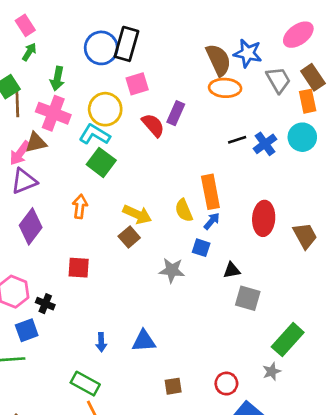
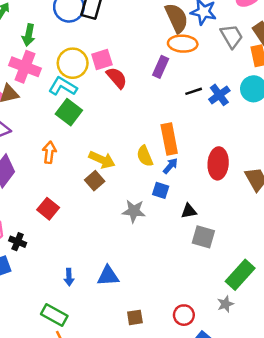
pink square: (137, 84) -> (102, 59), moved
purple rectangle: (176, 113) -> (161, 67), moved
red square: (79, 268) -> (48, 209), turned 35

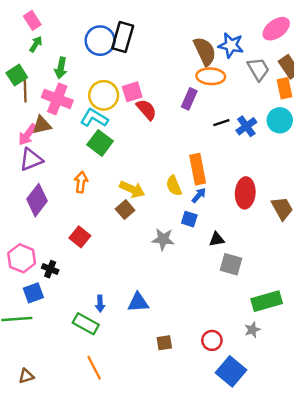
green rectangle: (240, 275) -> (267, 301), turned 32
green rectangle: (54, 315) -> (86, 324), moved

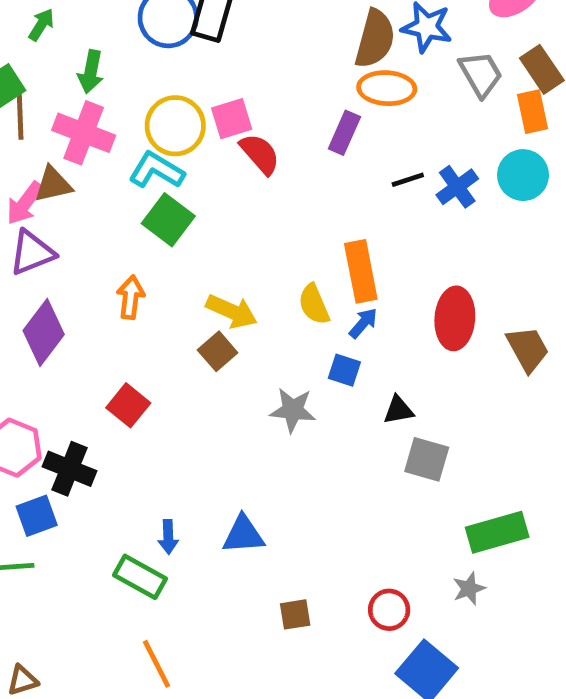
brown semicircle: (205, 51) -> (375, 39), turned 40
black cross: (50, 269) -> (70, 469), size x1.5

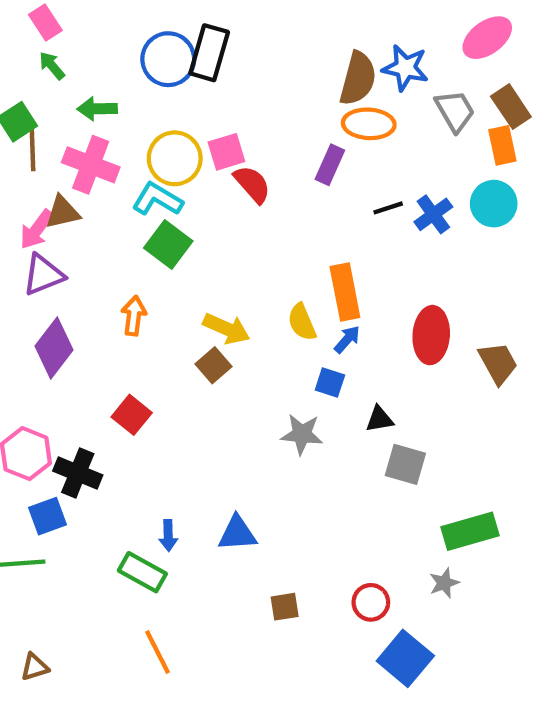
green arrow: (41, 25) -> (52, 66), turned -72
green arrow: (91, 72) -> (97, 109), turned 78
gray star: (293, 410) -> (302, 434), moved

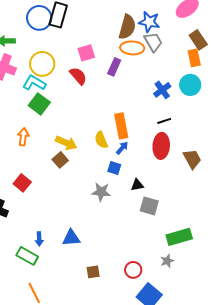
gray trapezoid: (455, 111) -> (153, 42), moved
pink square: (226, 152) -> (86, 53), moved
black line: (388, 208) -> (164, 121), moved

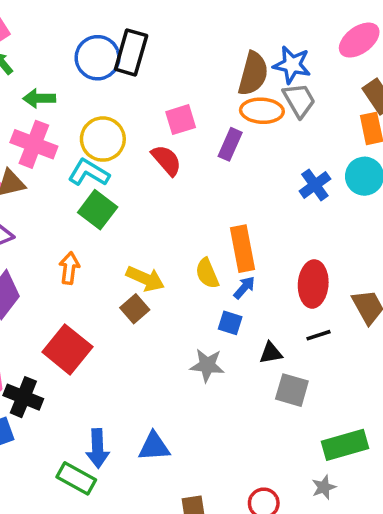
black line: (164, 121) -> (318, 335), moved
red square: (22, 183) -> (67, 349), size x1.5
blue arrow: (39, 239) -> (98, 448), size x1.5

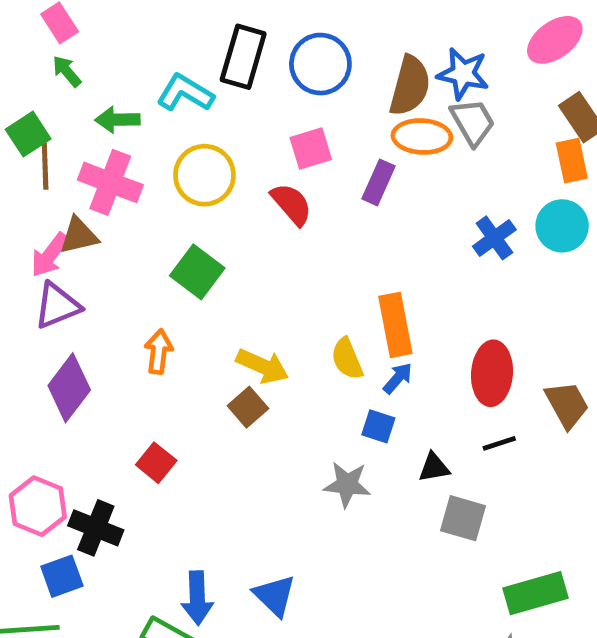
blue circle: (98, 58) -> (320, 64), moved
cyan L-shape: (89, 173) -> (185, 93), moved
red square: (67, 349) -> (156, 463), size x0.6
blue triangle: (154, 447) -> (275, 596), turned 48

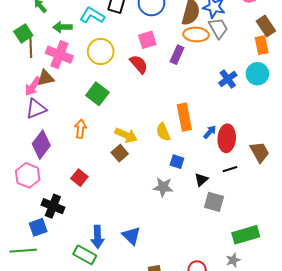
blue arrow: (398, 378) -> (210, 132), moved
black triangle: (434, 467) -> (201, 180), turned -32
pink hexagon: (38, 506) -> (28, 175), moved

